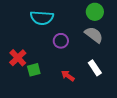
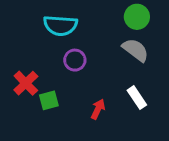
purple circle: (61, 41) -> (75, 60), moved
red arrow: (68, 76) -> (98, 109), turned 80

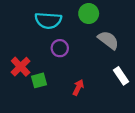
green circle: (137, 17) -> (89, 14), moved
white rectangle: (137, 98) -> (121, 76), moved

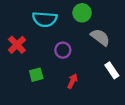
purple circle: (60, 48) -> (63, 50), moved
red cross: (21, 67) -> (17, 45), moved

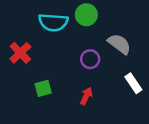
green circle: (82, 13) -> (86, 15), moved
purple circle: (63, 50) -> (90, 59), moved

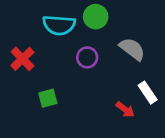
purple circle: (90, 59) -> (87, 57), moved
red arrow: (86, 96) -> (125, 109), moved, turned 102

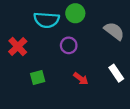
gray semicircle: (132, 49) -> (114, 31), moved
red arrow: (125, 109) -> (81, 79), moved

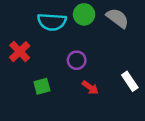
gray semicircle: (114, 31) -> (117, 18), moved
purple circle: (69, 45) -> (77, 60), moved

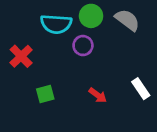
purple circle: (77, 60) -> (83, 46), moved

